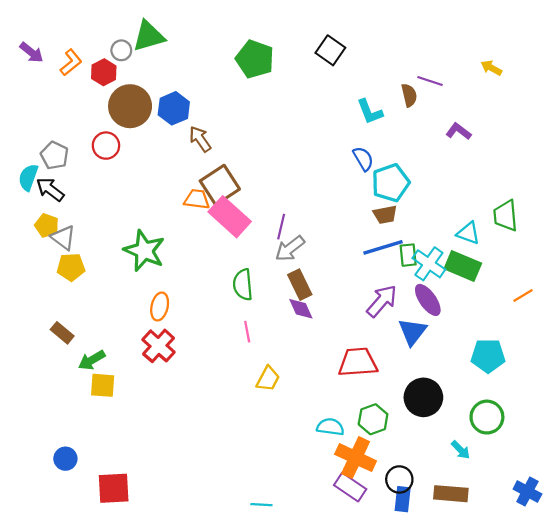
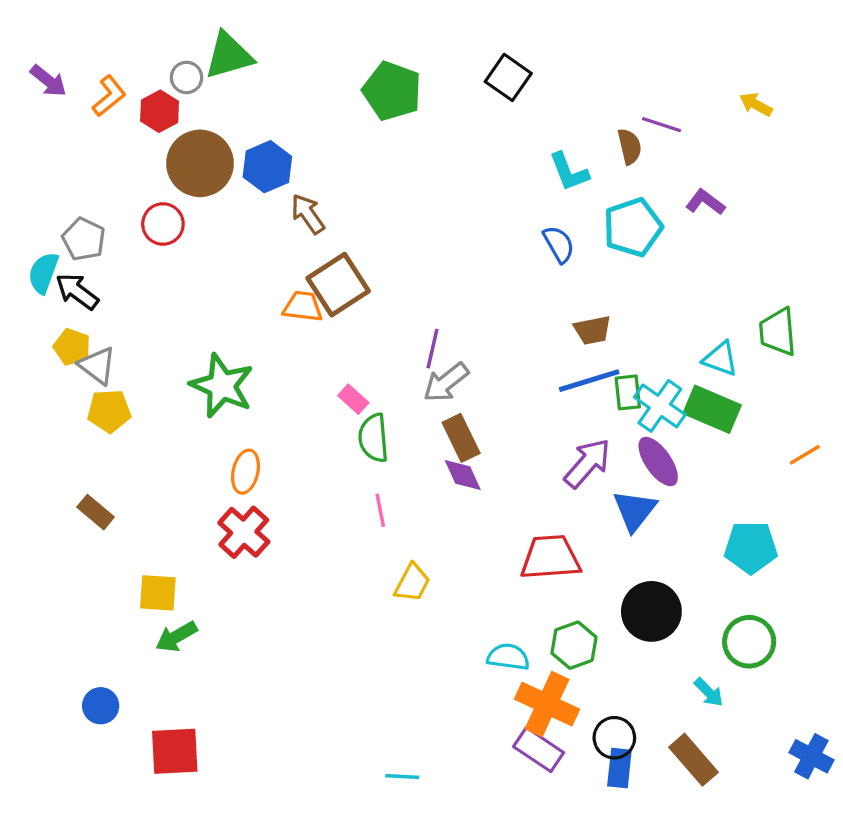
cyan pentagon: (391, 183) -> (633, 227), moved
pink rectangle: (230, 217) -> (353, 399), moved, size x0.5
green arrow: (92, 360) -> (176, 637), moved
brown rectangle: (451, 494) -> (694, 760), turned 44

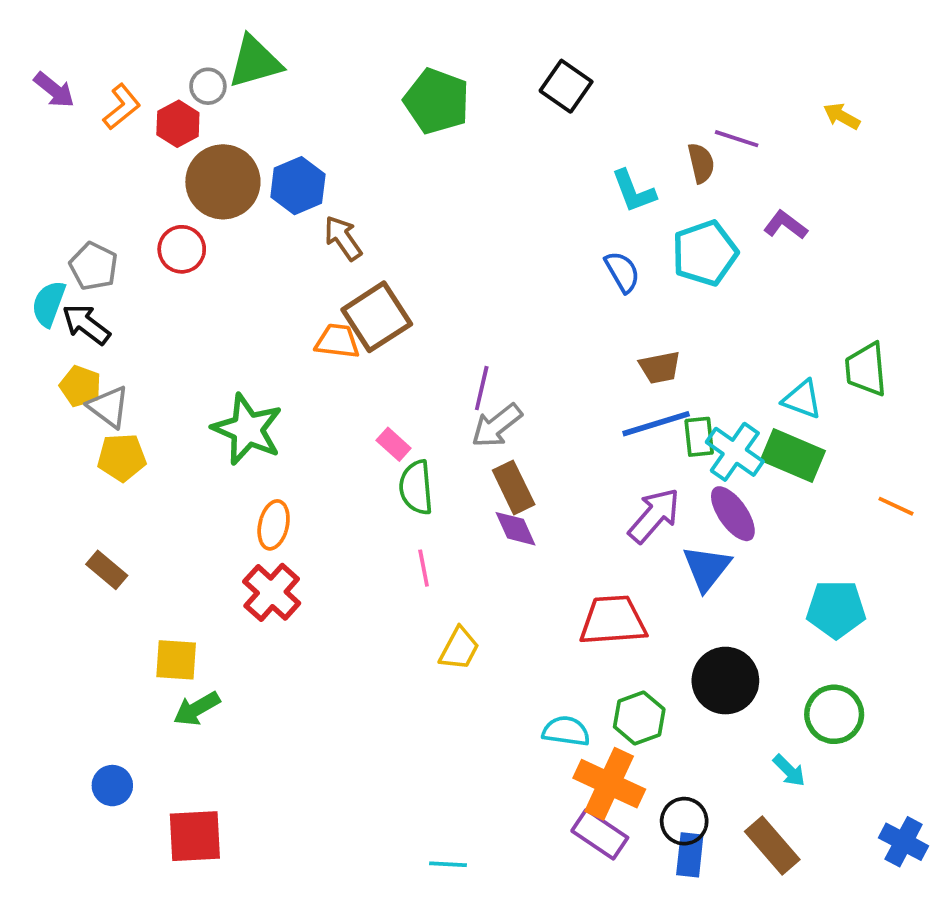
orange line: (805, 455) -> (896, 506), turned 56

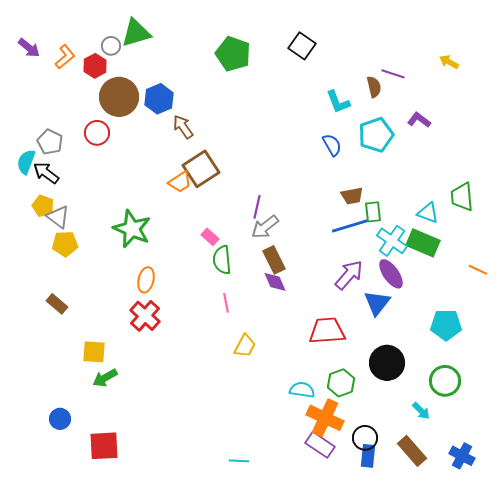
orange trapezoid: (337, 341) -> (180, 182), turned 140
green rectangle: (699, 437) -> (373, 212), moved
blue cross: (904, 842) -> (462, 456), moved

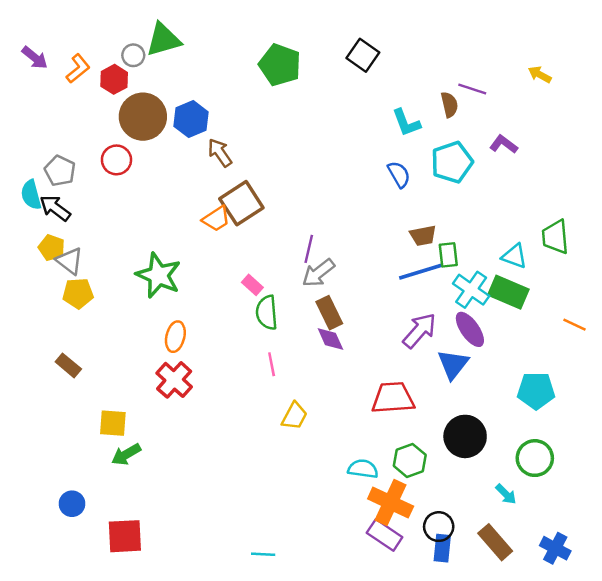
cyan semicircle: (26, 162) -> (31, 195), turned -35
cyan line: (239, 461) -> (263, 554), moved

